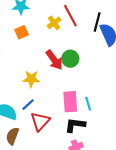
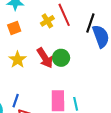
yellow star: (31, 79) -> (18, 60), moved, turned 30
blue line: (28, 105) -> (16, 101), turned -32

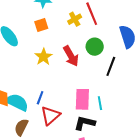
black line: (90, 23) -> (111, 66), moved
green circle: (61, 58) -> (95, 47), moved

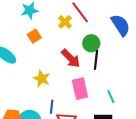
yellow star: (43, 57) -> (42, 79), moved
black line: (111, 66) -> (96, 60), moved
pink rectangle: (82, 99) -> (80, 89), moved

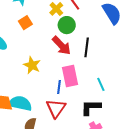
green circle: (91, 43) -> (67, 25), moved
blue line: (52, 107) -> (59, 87), moved

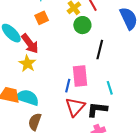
red arrow: (61, 46) -> (30, 44), moved
yellow star: (32, 65) -> (27, 64), moved
red triangle: (56, 108) -> (75, 107), moved

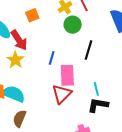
blue line: (68, 86) -> (52, 58), moved
red triangle: (75, 107) -> (62, 94), moved
black L-shape: (97, 109) -> (98, 105), moved

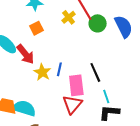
green circle: (73, 25) -> (98, 23), moved
black line: (88, 50) -> (95, 72), moved, turned -36
yellow star: (15, 60) -> (42, 72), moved

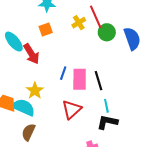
yellow star: (42, 72) -> (35, 91), moved
pink rectangle: (76, 85) -> (80, 79), moved

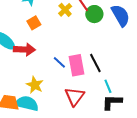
red arrow: (31, 54) -> (24, 49), turned -45
blue line: (63, 73) -> (59, 62), turned -56

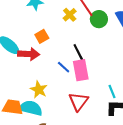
orange square: (34, 23) -> (42, 36), moved
black line: (95, 63) -> (79, 53), moved

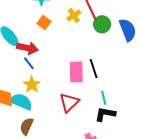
orange square: (42, 36) -> (44, 23), moved, turned -32
black line: (79, 53) -> (94, 69), moved
blue line: (64, 67) -> (29, 63), moved

